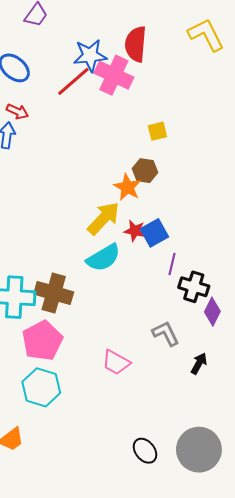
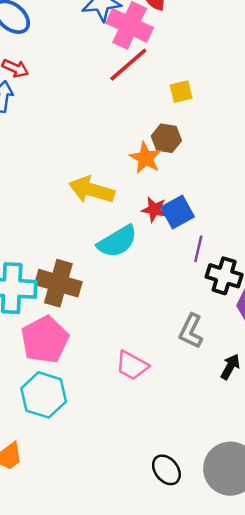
red line: (73, 81) -> (128, 65), moved
yellow arrow: (104, 218) -> (92, 190), moved, turned -117
gray L-shape: (166, 333) -> (191, 331), turned -128

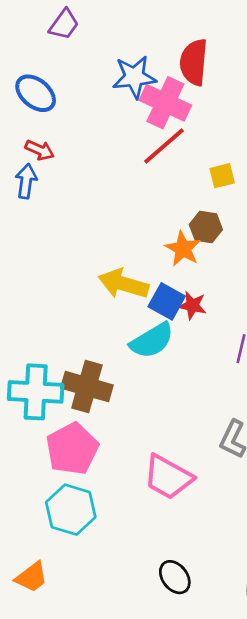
blue square: (177, 212) -> (167, 301), moved, turned -32
pink trapezoid: (132, 365) -> (168, 477), size x1.4
black ellipse: (166, 470) -> (175, 577), moved

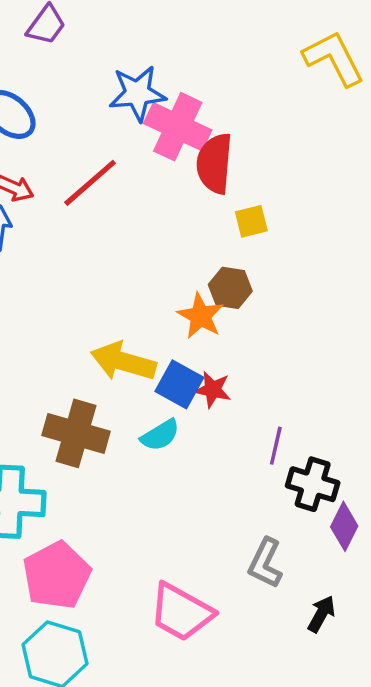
red semicircle: (194, 62) -> (214, 163), moved
red line: (164, 146) -> (90, 183), moved
cyan semicircle: (152, 341) -> (160, 435), size x0.7
brown cross: (87, 387) -> (76, 433), moved

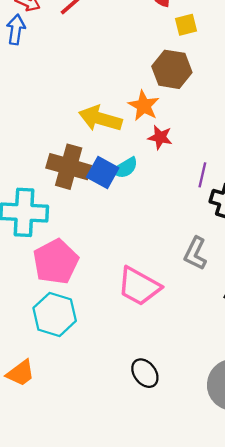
brown hexagon: (230, 288) -> (172, 69), size x1.4
orange star: (200, 316) -> (144, 106), moved
blue square: (179, 384) -> (103, 173), moved

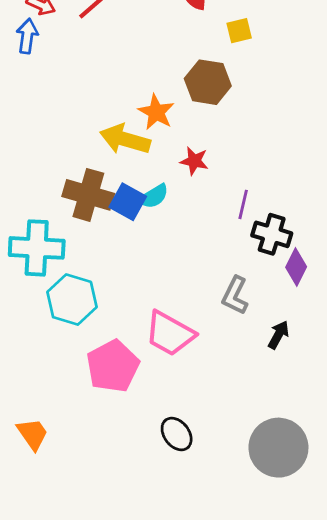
yellow square: (186, 25) -> (239, 31), moved
orange star: (144, 106) -> (156, 112), moved
pink pentagon: (56, 262) -> (113, 366), moved
cyan hexagon: (55, 314) -> (72, 300), moved
orange trapezoid: (21, 373) -> (33, 434), turned -88

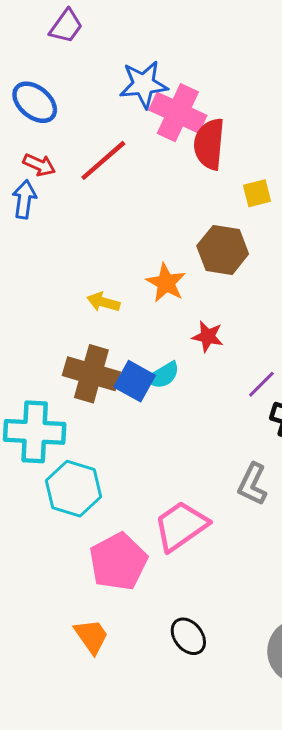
yellow arrow: (125, 139) -> (103, 302), moved, size x0.6
purple line: (243, 204) -> (261, 384), turned 32
pink trapezoid: (170, 333) -> (181, 526), turned 116
orange trapezoid: (33, 434) -> (91, 636), moved

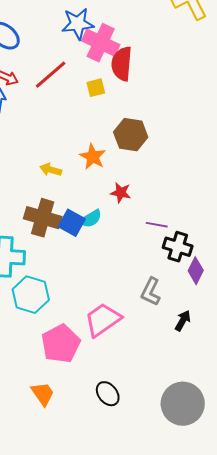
yellow square: (257, 193) -> (96, 88), moved
purple line: (261, 384) -> (157, 225), turned 55

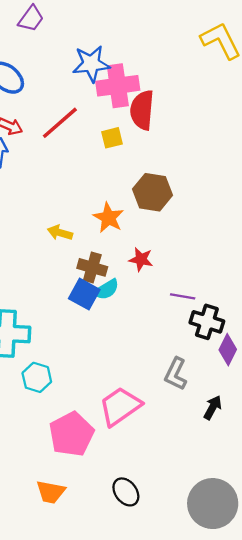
pink cross: (101, 43) -> (118, 86), turned -33
brown cross: (43, 218) -> (92, 267), moved, size x0.7
cyan hexagon: (31, 295) -> (37, 377), size x0.7
orange trapezoid: (43, 394) -> (51, 492), turned 136

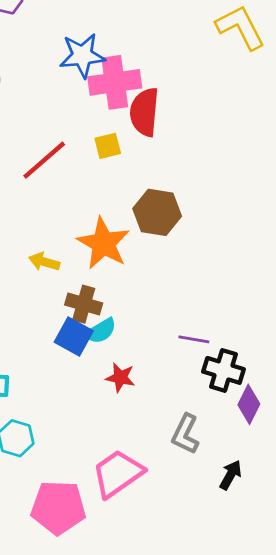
red line: (60, 123) -> (44, 160), moved
orange star: (109, 218) -> (103, 243), size x1.4
red star: (141, 259) -> (120, 378), moved
pink pentagon: (71, 434) -> (58, 507), turned 30

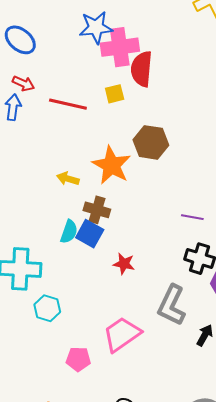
red line: (44, 160) -> (68, 104), turned 54
cyan semicircle: (101, 331) -> (69, 232), moved, turned -40
purple line: (194, 339) -> (192, 217), moved
gray L-shape: (185, 434) -> (172, 305), size x1.4
pink pentagon: (58, 507) -> (78, 359), size x0.6

